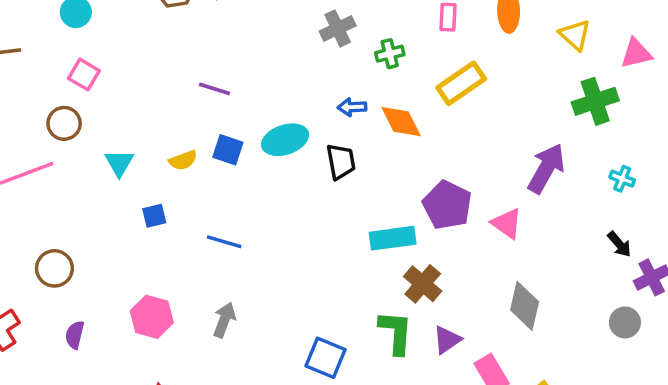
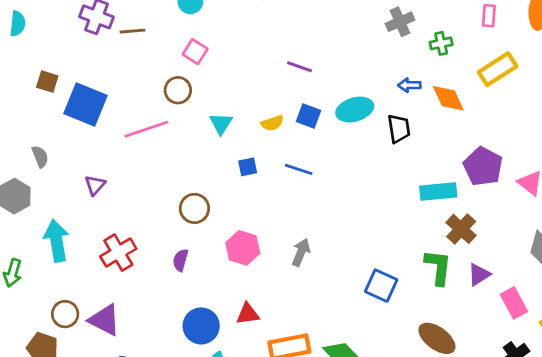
blue line: (224, 242) -> (299, 169), moved
brown circle: (54, 268) -> (194, 208), moved

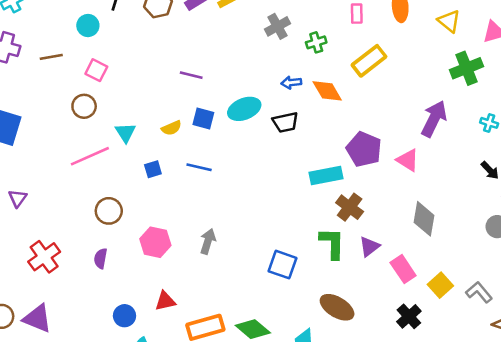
brown line: (133, 31) -> (51, 57), moved
pink line: (146, 129) -> (90, 156), moved
black trapezoid: (399, 129) -> (285, 122), turned 92
blue circle: (201, 326) -> (124, 316), size x0.7

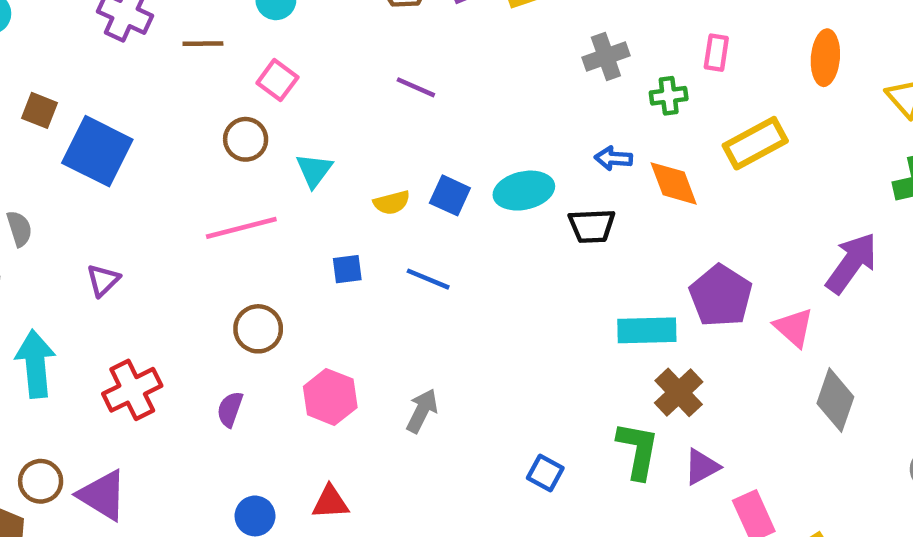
pink rectangle: (357, 14) -> (716, 53), moved
purple line: (191, 75) -> (416, 87), moved
cyan triangle: (125, 133) -> (314, 170), moved
gray diamond: (424, 219) -> (835, 400), moved
blue square: (283, 265) -> (545, 473), size x0.7

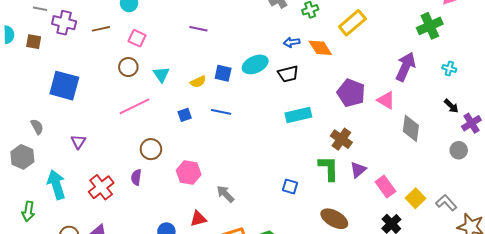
brown square: (39, 110) -> (34, 42), moved
cyan rectangle: (647, 330) -> (298, 115), moved
purple semicircle: (230, 409) -> (136, 177), moved
gray arrow: (422, 411) -> (225, 194), moved, turned -60

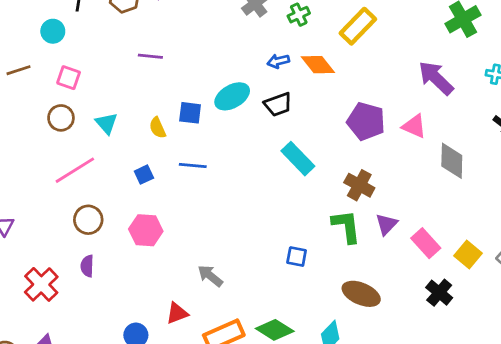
purple arrow: (406, 67) -> (436, 78), turned -64
yellow semicircle: (198, 82) -> (157, 128), turned 98
cyan rectangle: (298, 115) -> (298, 159), turned 65
brown circle: (151, 149) -> (88, 220), moved
pink hexagon: (189, 173) -> (146, 230), moved

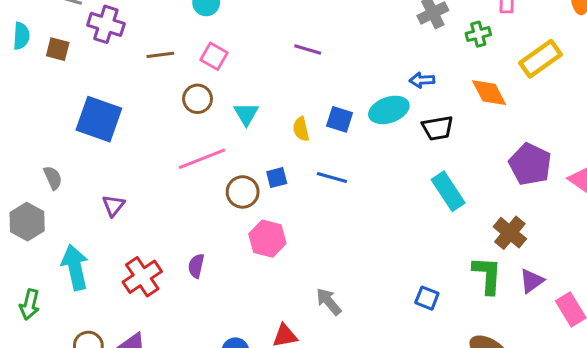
blue arrow: (278, 61) -> (422, 80), moved
brown line: (18, 70) -> (160, 55), moved
brown circle: (88, 220) -> (243, 192), moved

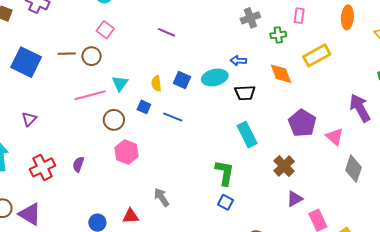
brown line: (160, 55) -> (67, 54), moved
cyan triangle: (246, 114) -> (120, 83), moved
blue square: (277, 178) -> (144, 107), moved, turned 32
green L-shape: (487, 275) -> (225, 173), moved

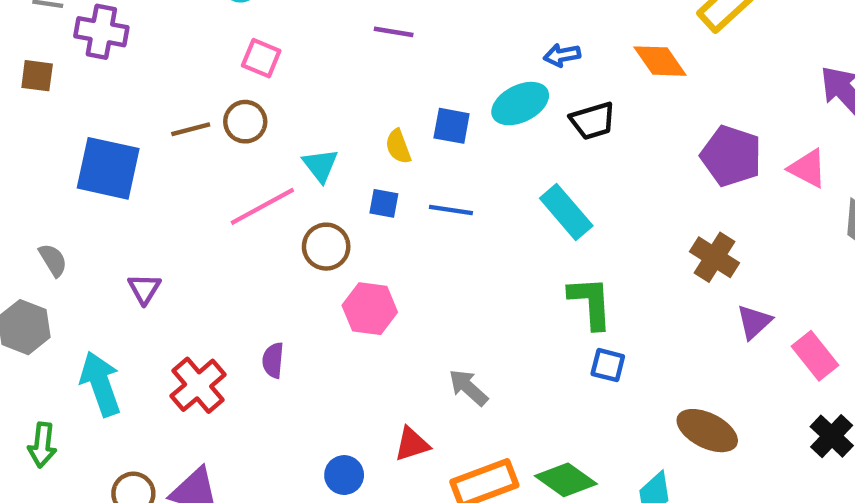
cyan rectangle: (247, 135) -> (566, 212), moved

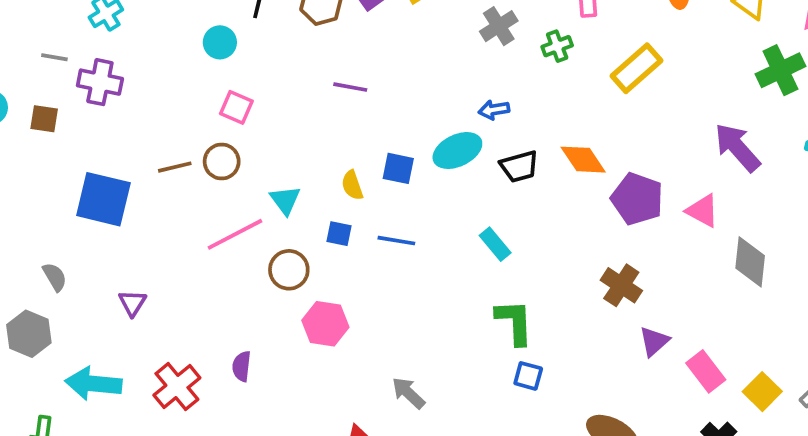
orange diamond: (660, 61) -> (583, 160), moved
cyan rectangle: (566, 212) -> (495, 244), size x0.7
cyan arrow: (100, 384) -> (93, 384), turned -66

